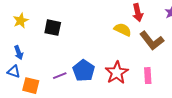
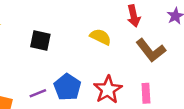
black square: (53, 28) -> (40, 40), moved
yellow semicircle: (123, 30) -> (101, 37), moved

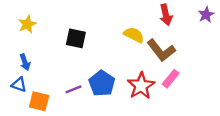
brown L-shape: (151, 50) -> (161, 50), moved
pink rectangle: (146, 93) -> (171, 79), moved, turned 42

